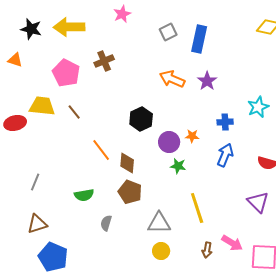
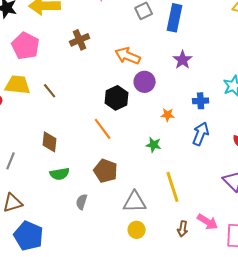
pink pentagon: (66, 73) -> (26, 46), moved
orange arrow: (172, 79) -> (128, 56), moved
purple circle: (169, 142) -> (145, 82), moved
orange line: (101, 150) -> (103, 129), moved
brown diamond: (127, 163) -> (50, 142), moved

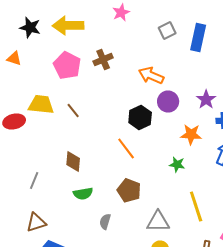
pink pentagon: (26, 46) -> (67, 66), moved
purple star: (183, 60) -> (206, 100), moved
orange star: (168, 115) -> (191, 134), size x1.5

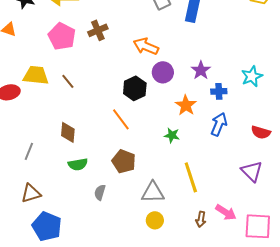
orange star: (191, 134) -> (186, 105), turned 30

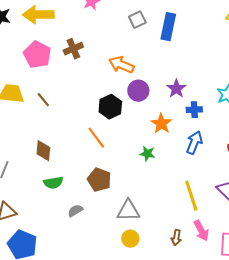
yellow line: (191, 177) -> (191, 196), moved
gray semicircle: (100, 192) -> (75, 211), turned 42
pink arrow: (226, 212) -> (201, 231), turned 30

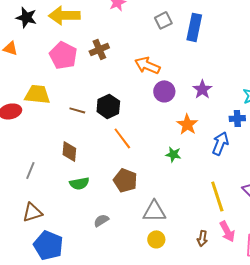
brown line: (43, 100) -> (77, 110), moved, turned -35
black hexagon: (110, 107) -> (108, 106), moved
blue cross: (194, 110) -> (237, 118), moved
gray semicircle: (75, 211) -> (101, 220), moved

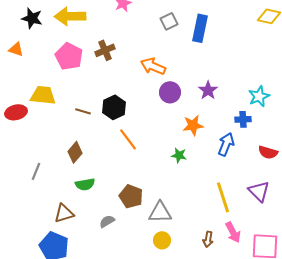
orange star: (187, 124) -> (193, 125), turned 30
brown diamond: (69, 151) -> (75, 152), turned 35
brown pentagon: (125, 180) -> (131, 196), moved
brown triangle: (32, 212) -> (64, 213), moved

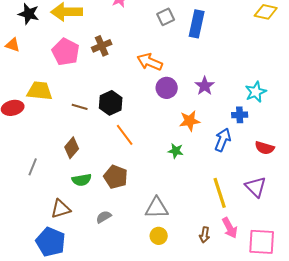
brown pentagon: (131, 196) -> (116, 177), moved

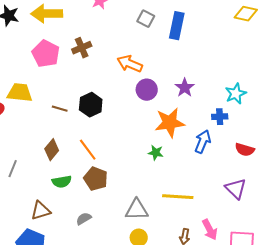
gray square: (166, 17) -> (146, 19), turned -36
orange star: (190, 121) -> (170, 123), size x1.4
orange line: (125, 135) -> (88, 150), moved
yellow line: (220, 193) -> (178, 197), moved, turned -68

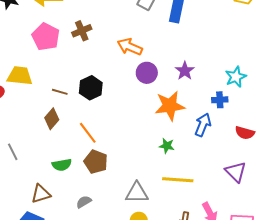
brown diamond: (52, 150) -> (52, 119), moved
green star: (156, 153) -> (167, 146), moved
gray line: (13, 169) -> (13, 152), turned -48

